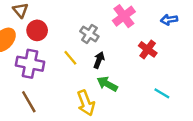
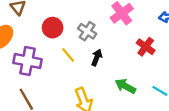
red circle: (37, 30) -> (53, 28), moved
green arrow: (107, 84) -> (125, 86), moved

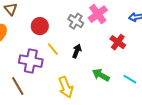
gray cross: (87, 31) -> (76, 21), moved
purple cross: (27, 61) -> (31, 61), moved

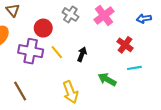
gray cross: (76, 21) -> (70, 14), moved
purple cross: (31, 61) -> (31, 51), moved
cyan line: (130, 79) -> (134, 68), moved, turned -40

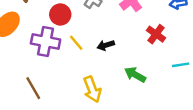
black arrow: (82, 54) -> (106, 45), turned -128
cyan line: (134, 68) -> (181, 65), moved

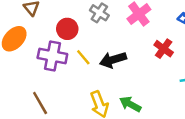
black arrow: (106, 45) -> (113, 60), size x1.5
green arrow: (135, 75) -> (130, 104), moved

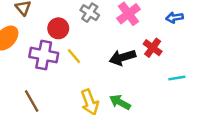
black arrow: (113, 60) -> (122, 57), moved

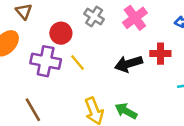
red cross: (153, 48) -> (160, 54), turned -36

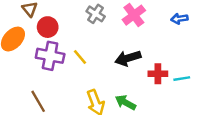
red circle: (61, 33) -> (48, 27), moved
red cross: (160, 54) -> (158, 74), moved

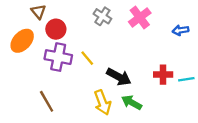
blue arrow: (179, 19) -> (181, 30), moved
black arrow: (128, 58) -> (119, 77), moved, turned -135

